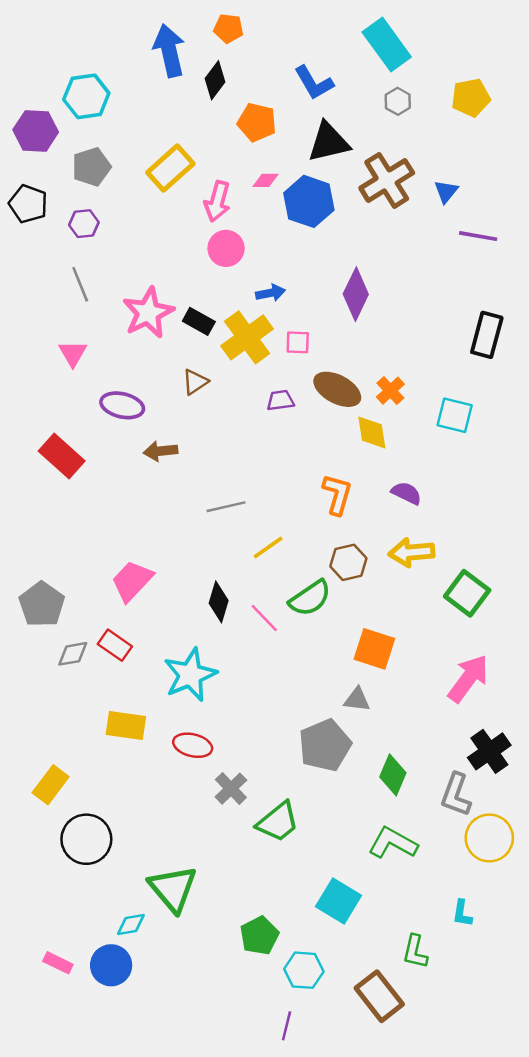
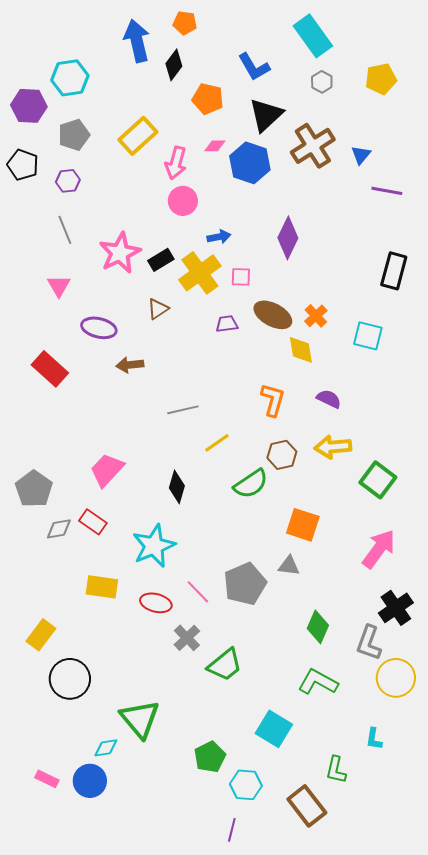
black triangle: (329, 142) -> (266, 115), turned -30
black rectangle: (199, 321) -> (161, 260), turned -60
pink line: (264, 618) -> (198, 592), moved
gray pentagon: (325, 745) -> (245, 584), moved

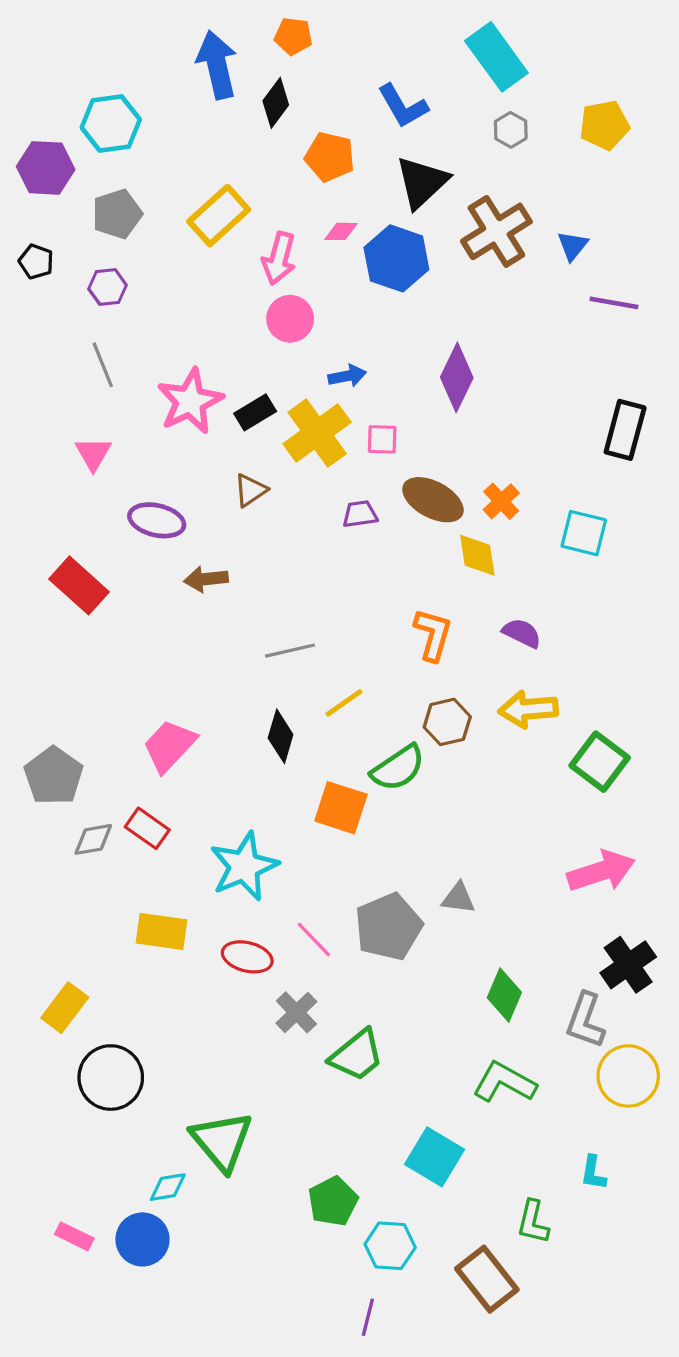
black pentagon: (23, 165) -> (36, 262), size x0.7
black diamond: (177, 487) -> (281, 736), moved
orange square: (303, 525) -> (341, 808), moved
pink arrow: (379, 549) -> (601, 871), turned 36

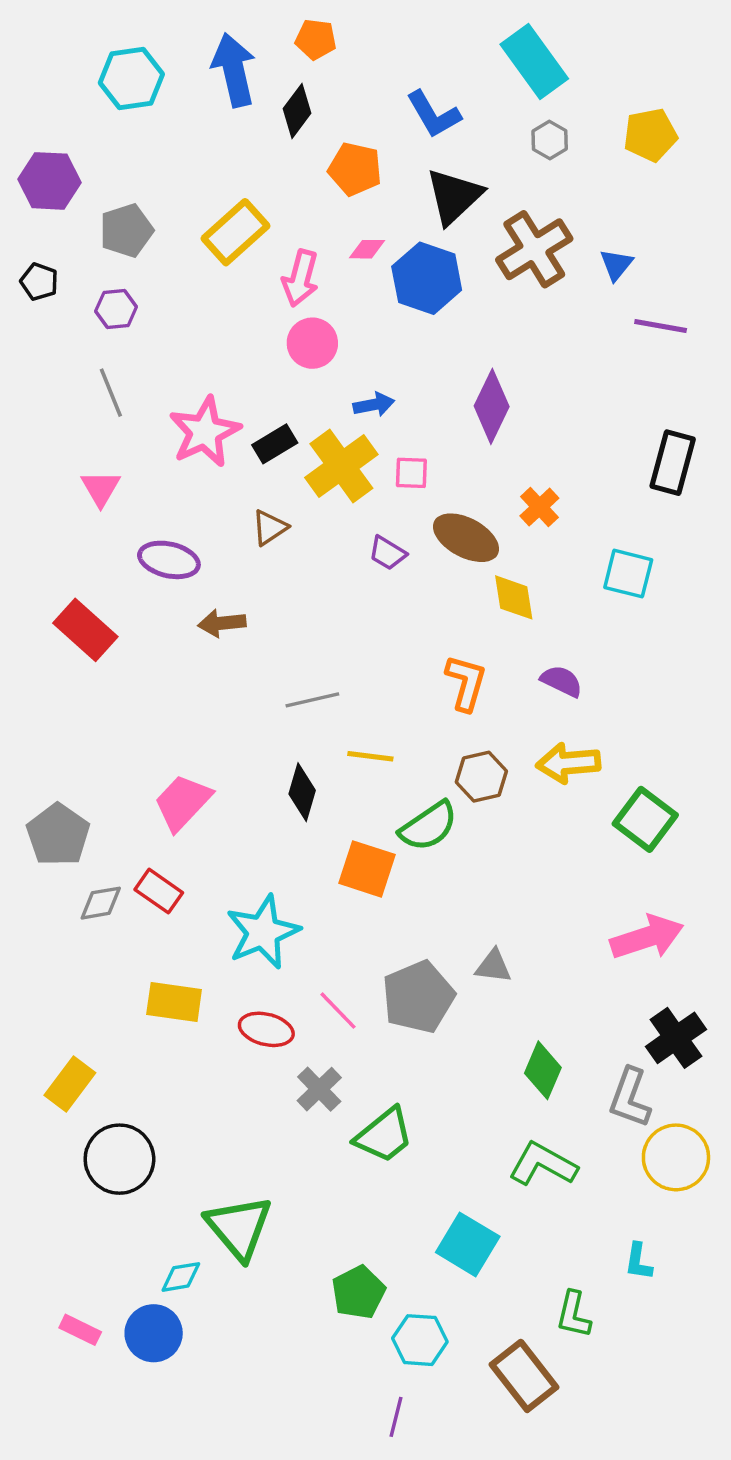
cyan hexagon: (111, 123) -> (131, 79), moved
orange cross: (501, 501) -> (539, 507), moved
purple trapezoid: (360, 514) -> (387, 553), turned -141
yellow line: (344, 703) -> (370, 756), turned 42

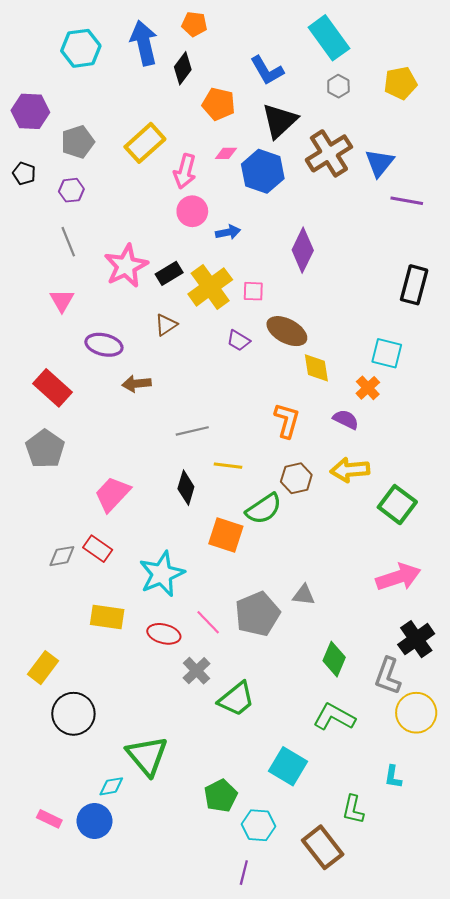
blue triangle: (616, 265) -> (379, 163), size x1.4
blue arrow: (374, 405) -> (228, 232), moved
orange cross: (539, 507) -> (368, 388), moved
gray pentagon: (58, 835) -> (45, 449), moved

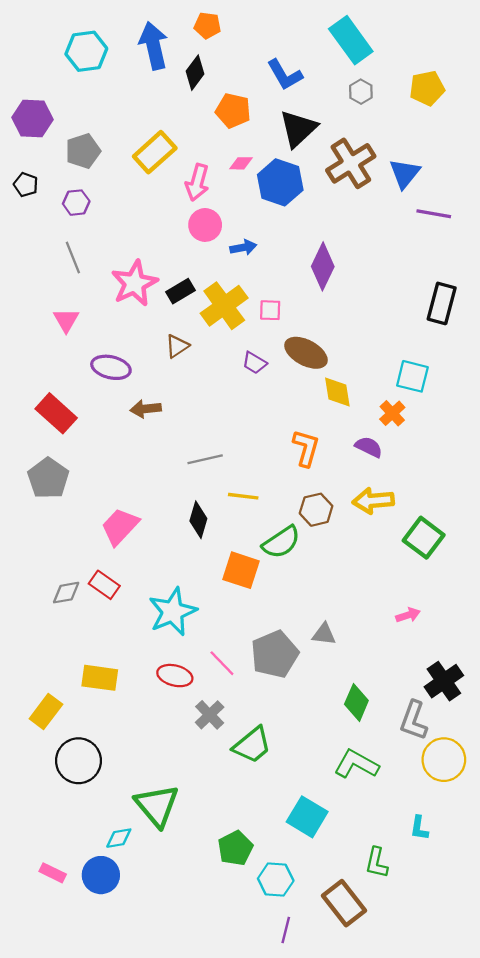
pink arrow: (398, 577) -> (408, 615), moved, size x0.5
yellow rectangle: (107, 617) -> (100, 678), moved
purple line: (244, 873) -> (286, 930), moved

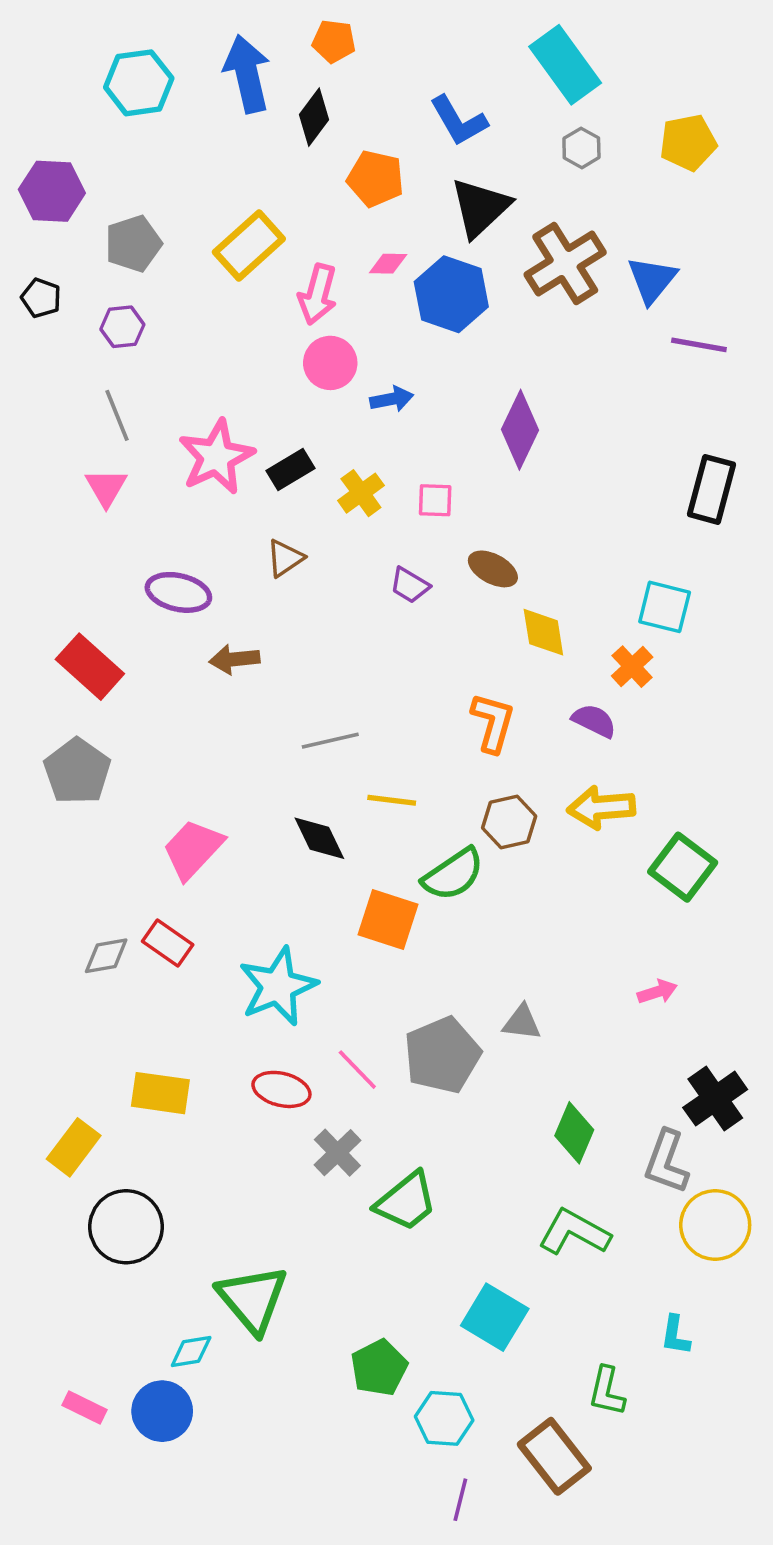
yellow cross: (224, 306) -> (361, 493), size x0.6
pink triangle: (66, 320) -> (106, 488), moved
brown ellipse: (306, 353) -> (493, 569), size x0.7
black diamond: (198, 520) -> (319, 838), turned -42

